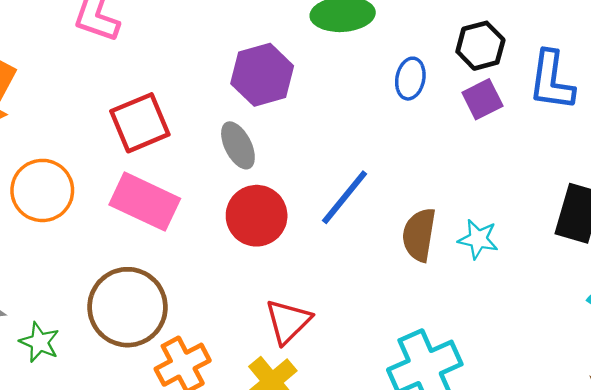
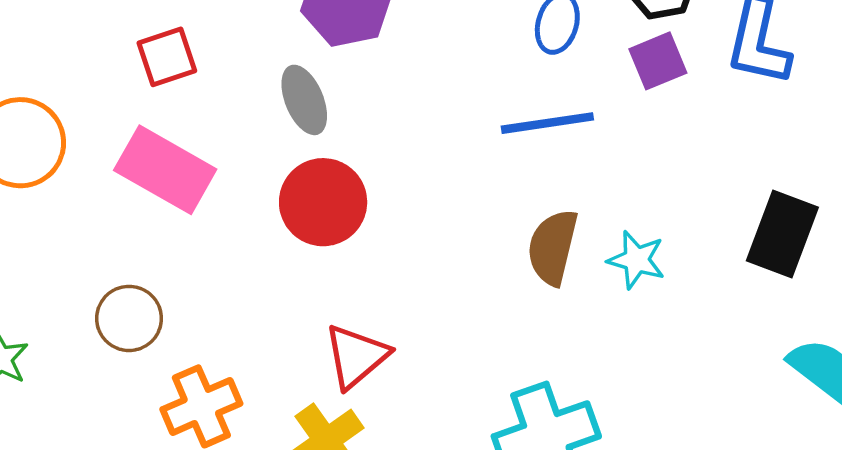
red square: (140, 123) -> (167, 57), size x0.7
blue line: (345, 197) -> (547, 123), moved, turned 38
brown circle: (128, 307) -> (129, 318), size x0.6

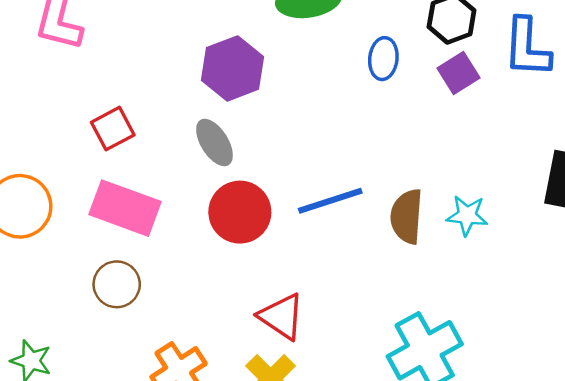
blue line: (547, 123) -> (330, 201), moved
brown circle: (129, 318) -> (117, 284), moved
red triangle: (356, 356) -> (282, 316), turned -36

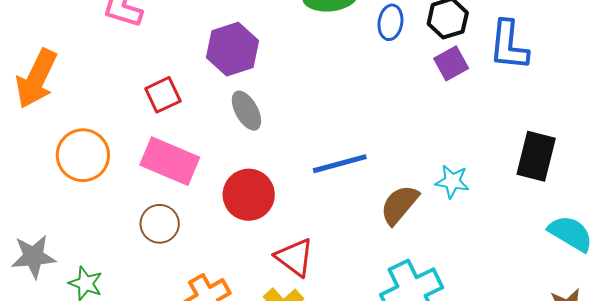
blue ellipse: (383, 59) -> (390, 22), moved
purple hexagon: (233, 68) -> (232, 49), moved
red circle: (240, 212) -> (249, 195), moved
brown semicircle: (407, 216) -> (399, 205), moved, turned 33

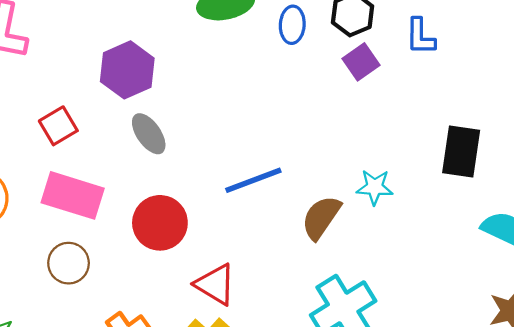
blue L-shape: (509, 45) -> (420, 37), size x0.7

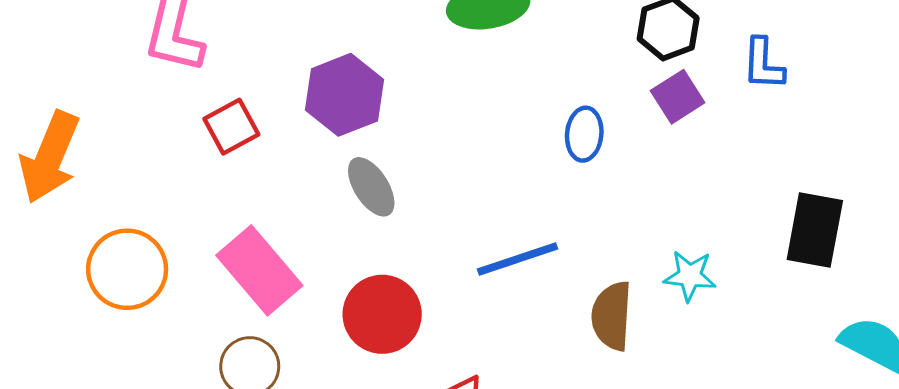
blue ellipse: (292, 25) -> (584, 134), moved
red square: (58, 126) -> (231, 127), moved
pink rectangle: (73, 195) -> (259, 270), turned 30
brown semicircle: (321, 217) -> (612, 316), turned -33

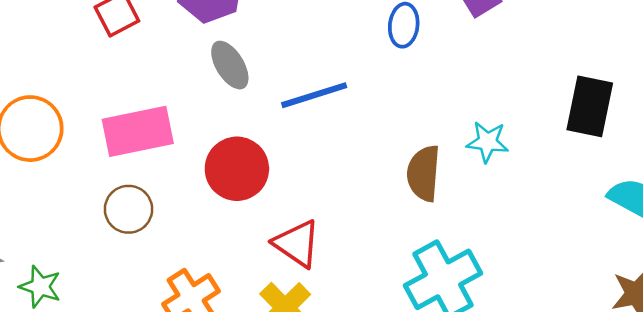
blue line: (518, 259) -> (314, 95), moved
pink rectangle: (259, 270) -> (138, 131), turned -62

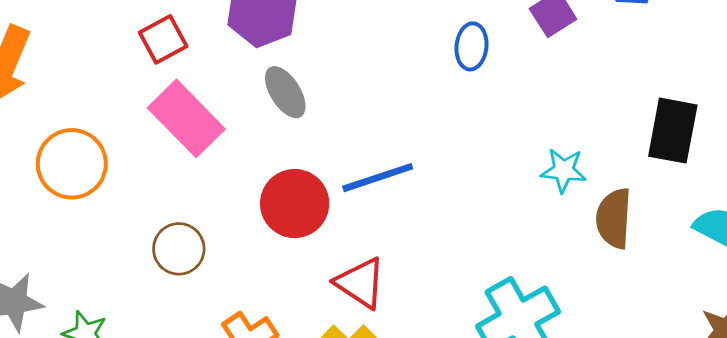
blue line: (314, 95) -> (378, 178), moved
pink rectangle: (138, 131) -> (186, 118), moved, turned 58
brown semicircle: (424, 173) -> (614, 218), moved

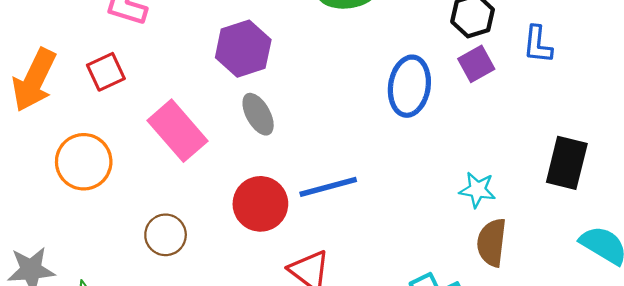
red square: (163, 39) -> (106, 72), moved
blue ellipse: (471, 46) -> (409, 86), size x1.6
brown semicircle: (614, 218) -> (492, 242), moved

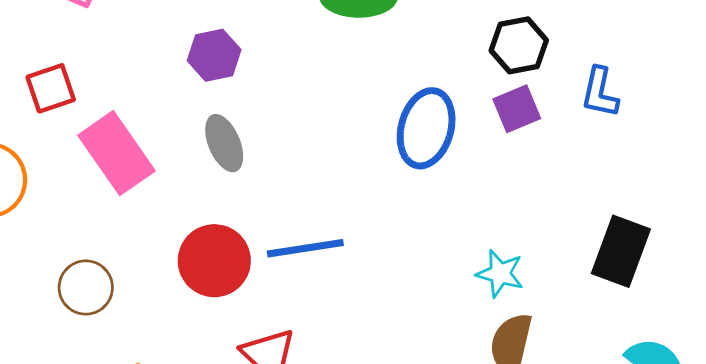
purple hexagon: (243, 49) -> (214, 55), size x0.7
red square: (106, 72) -> (51, 88), moved

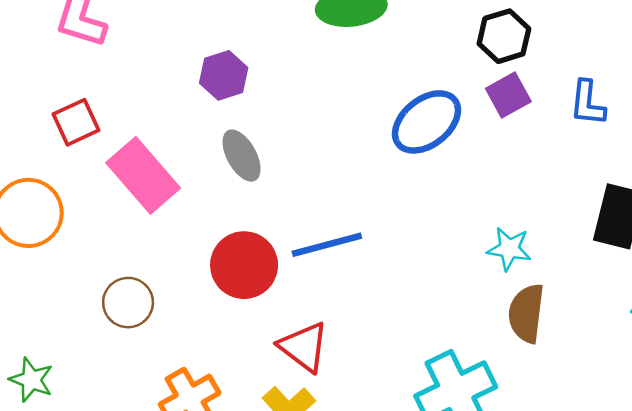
blue L-shape: (600, 92) -> (587, 103), moved
blue ellipse: (426, 128) -> (427, 122), turned 42

